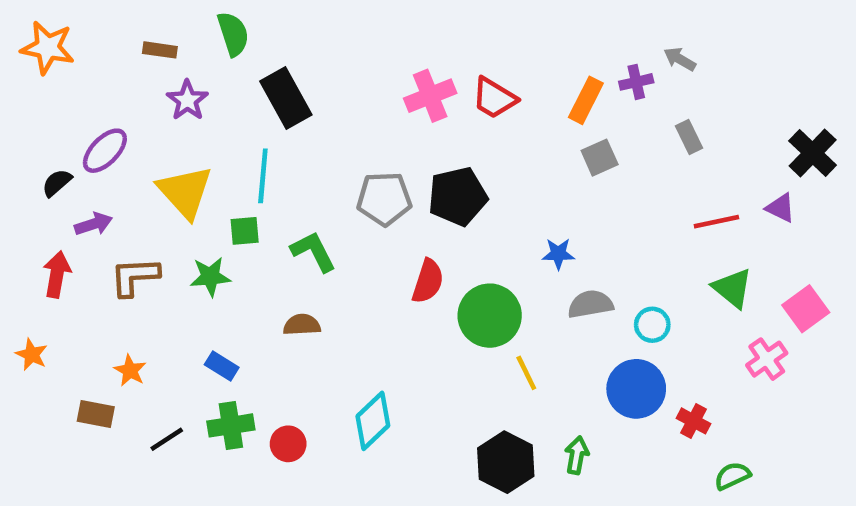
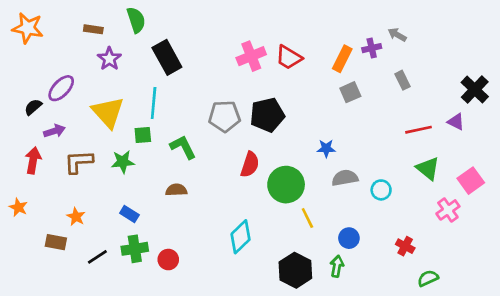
blue circle: (636, 389) -> (349, 238), moved, size x0.6
cyan diamond: (373, 421) -> (241, 237), moved

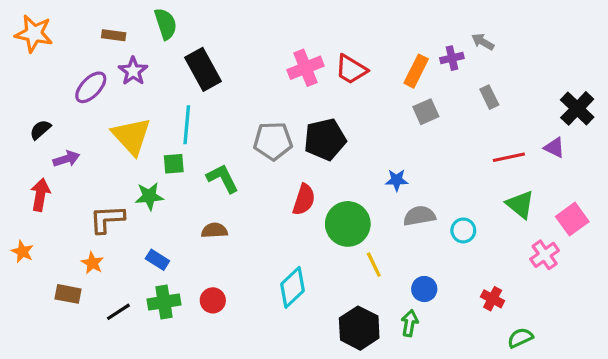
purple ellipse: (61, 88) -> (91, 87), moved
brown L-shape: (79, 162) -> (107, 219), moved
red circle: (168, 260) -> (213, 300), moved

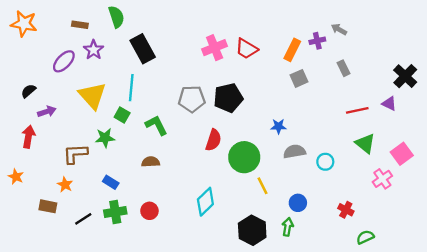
green square: (174, 164) -> (122, 115), turned 35

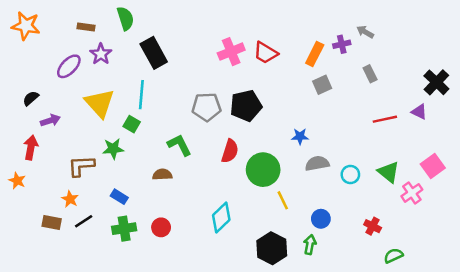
green L-shape: (156, 125) -> (179, 145), moved
green triangle: (365, 143) -> (388, 172), moved
orange star: (16, 177) -> (17, 181), moved
black line: (83, 219) -> (84, 221), moved

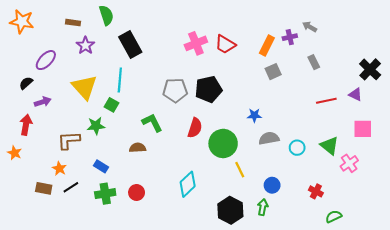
purple ellipse: (69, 66) -> (46, 60), moved
pink square: (433, 166) -> (363, 129), moved, turned 36

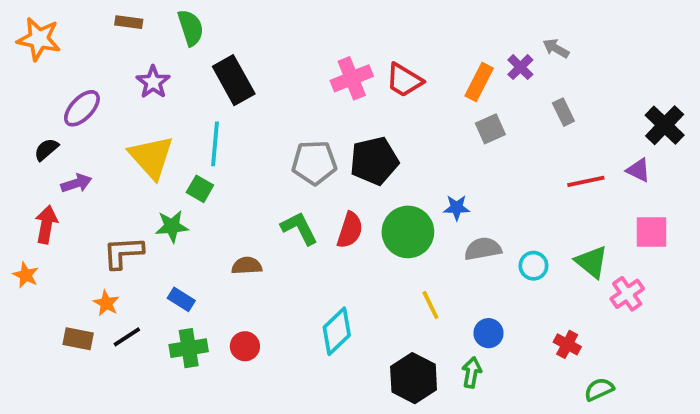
brown rectangle: (73, 23) -> (129, 22), moved
purple cross: (290, 37) -> (520, 67), turned -32
green L-shape: (152, 123) -> (299, 228), moved
green circle: (223, 143) -> (408, 232), moved

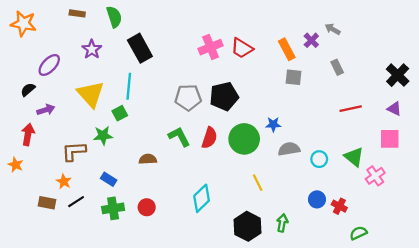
orange rectangle: (479, 82) -> (287, 49), turned -55
gray square: (490, 129) -> (293, 77), turned 30
purple triangle: (638, 170) -> (394, 109), moved
green square: (200, 189) -> (120, 113), turned 32
blue circle: (489, 333) -> (317, 199), moved

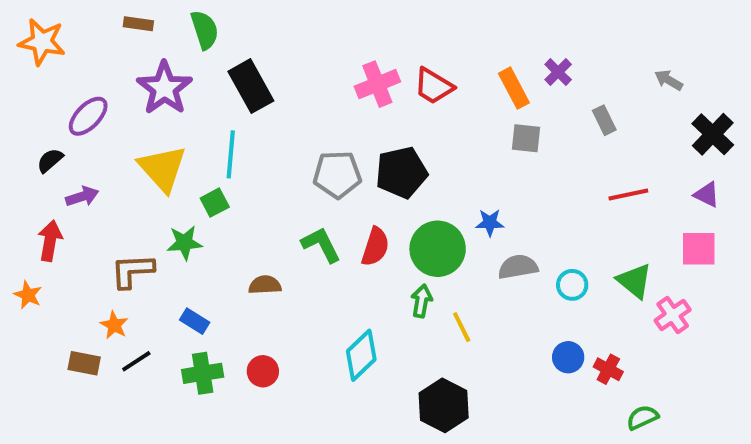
gray arrow: (333, 29) -> (669, 80), moved
purple star: (92, 49) -> (164, 88), size x1.5
green arrow: (282, 223) -> (422, 301), moved

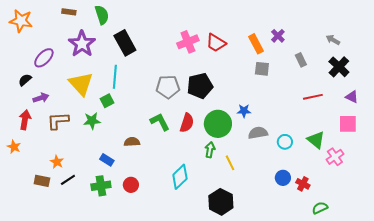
black cross: (713, 134) -> (339, 67), moved
brown L-shape: (132, 271) -> (58, 121), moved
blue rectangle: (195, 321) -> (107, 160), moved

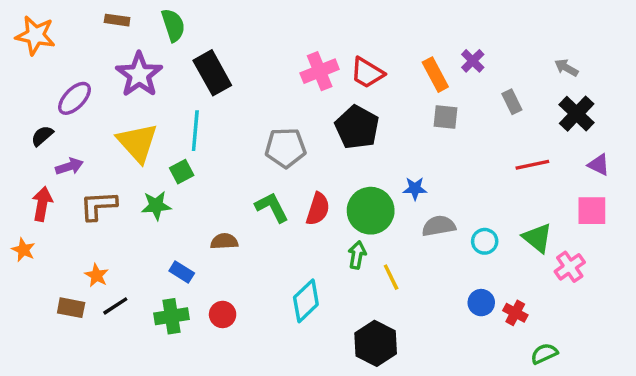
black pentagon: (200, 86) -> (357, 127), moved, turned -30

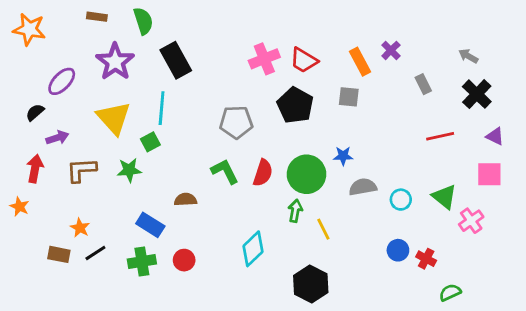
gray square: (446, 117) -> (349, 97), moved
blue rectangle: (182, 272) -> (150, 225), size x1.4

